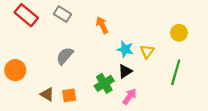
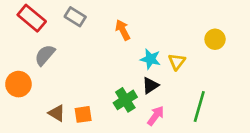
gray semicircle: (65, 56) -> (45, 55), moved
green line: (176, 72) -> (199, 106), moved

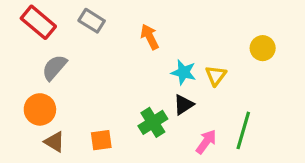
orange circle: (18, 84) -> (40, 109), moved
brown triangle: (57, 113) -> (54, 142), moved
pink arrow: (156, 116) -> (206, 142), moved

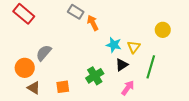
gray rectangle: (92, 21) -> (76, 12), moved
gray semicircle: (54, 67) -> (44, 53), moved
black triangle: (184, 105) -> (122, 65), moved
green line: (243, 130) -> (151, 67), moved

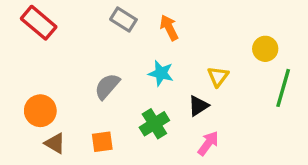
orange arrow: (93, 23) -> (169, 28), moved
cyan star: (114, 45) -> (161, 73), moved
gray semicircle: (44, 53) -> (107, 86), moved
green line: (151, 67) -> (283, 88), moved

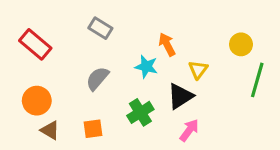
gray rectangle: (123, 19) -> (100, 28), moved
red rectangle: (39, 23) -> (35, 44), moved
orange arrow: (169, 28) -> (167, 44), moved
black triangle: (198, 106) -> (180, 96), size x1.4

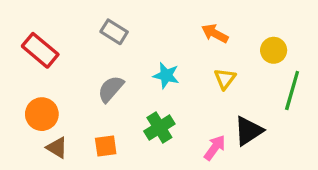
orange arrow: (167, 44) -> (215, 33), moved, turned -35
black triangle: (180, 96) -> (248, 131), moved

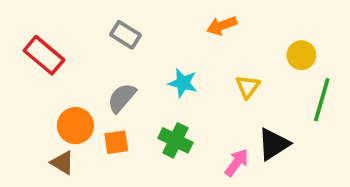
orange arrow: (215, 33) -> (222, 26), moved, turned -48
orange circle: (42, 114) -> (75, 126), moved
green cross: (159, 128) -> (175, 140), turned -32
orange square: (106, 146) -> (116, 142), moved

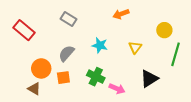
pink arrow: (237, 163) -> (117, 89), moved, turned 77

